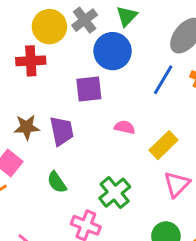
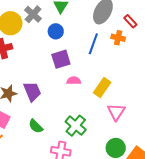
blue circle: (113, 51) -> (56, 31), size x0.6
purple square: (89, 89) -> (61, 59), moved

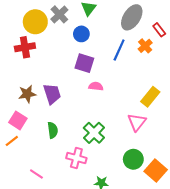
orange cross: (118, 38) -> (145, 46), turned 32
purple square: (61, 59) -> (84, 63), turned 30
yellow rectangle: (102, 87) -> (150, 97), moved
green semicircle: (36, 126) -> (53, 130), turned -147

